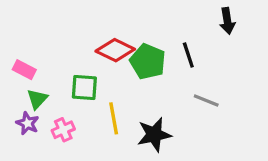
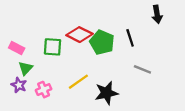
green square: (84, 88) -> (53, 47), moved
yellow line: (114, 118) -> (78, 82), turned 65

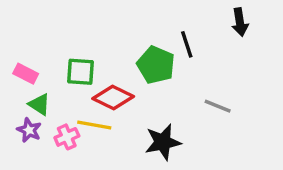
red diamond: (80, 35) -> (113, 98), moved
black line: (130, 38) -> (187, 44), moved
green triangle: (26, 68) -> (39, 104), turned -40
yellow line: (78, 82) -> (94, 125), moved, turned 45

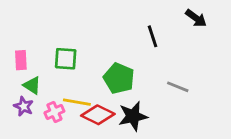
black arrow: (240, 22) -> (196, 18), turned -45
green pentagon: (156, 65) -> (119, 78), moved
pink rectangle: (26, 74) -> (21, 60), turned 60
red diamond: (113, 98) -> (98, 115), moved

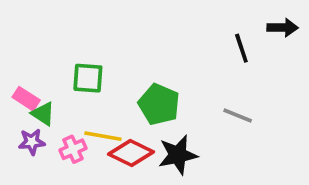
black arrow: (196, 18) -> (283, 28), moved, turned -35
black line: (153, 36) -> (241, 48), moved
pink rectangle: (21, 60) -> (26, 99), moved, turned -54
purple star: (24, 106) -> (32, 142), turned -30

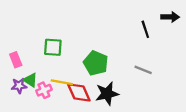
pink rectangle: (26, 99) -> (16, 60), turned 35
green triangle: (43, 114) -> (30, 80), moved
red diamond: (131, 153) -> (79, 92), turned 40

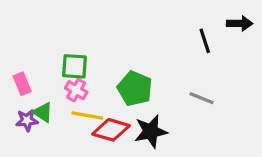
pink cross: (44, 90) -> (76, 90), moved, turned -35
red diamond: (79, 92) -> (111, 130), turned -50

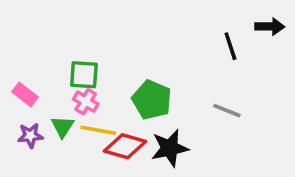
pink rectangle: (22, 84) -> (25, 94), turned -30
green triangle: (43, 112) -> (63, 127), moved, turned 30

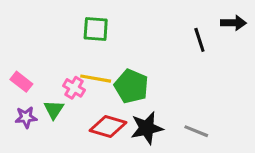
green square: (84, 75) -> (96, 29), moved
gray line: (227, 111) -> (196, 131), moved
yellow line: (98, 130) -> (96, 79), moved

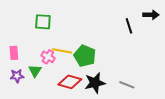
green square: (96, 29) -> (43, 22), moved
pink rectangle: (21, 82) -> (14, 53), turned 48

